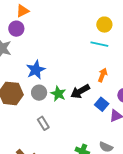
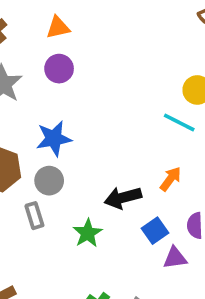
purple circle: (16, 29) -> (59, 69), moved
green star: (58, 94) -> (88, 233), moved
gray rectangle: (43, 123) -> (34, 216), moved

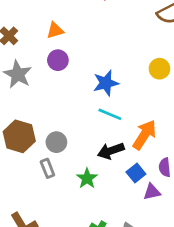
cyan line: (179, 123) -> (110, 114), moved
blue star: (54, 139) -> (106, 83), moved
orange arrow: (170, 179) -> (145, 135), size x1.6

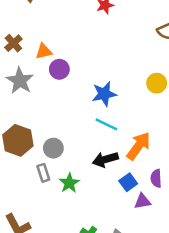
orange triangle: (55, 30) -> (44, 51), moved
green star: (87, 178) -> (69, 183), moved

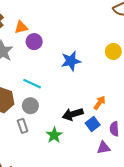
cyan line: (106, 124) -> (32, 84), moved
orange arrow: (139, 146) -> (100, 103), size x0.6
blue square: (128, 182) -> (93, 124), moved
green star: (69, 183) -> (54, 135), moved

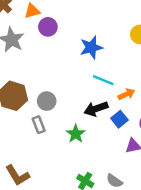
cyan line: (32, 84) -> (103, 80), moved
orange arrow: (100, 103) -> (126, 94), turned 32

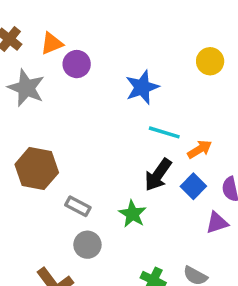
gray circle: (47, 101) -> (87, 245), moved
black arrow: (96, 109) -> (158, 175), turned -30
gray rectangle: (39, 125) -> (78, 206), turned -35

